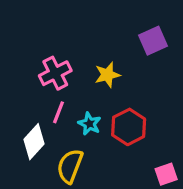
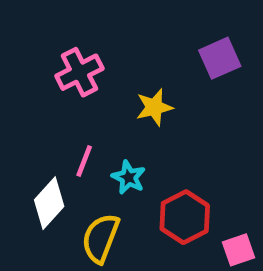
pink cross: (55, 73) -> (79, 72), moved
red hexagon: (129, 127) -> (185, 217), moved

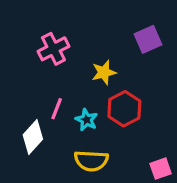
red hexagon: (185, 217) -> (124, 109), moved
yellow semicircle: (101, 238) -> (91, 161), moved, turned -108

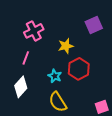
pink line: (57, 109) -> (26, 58), moved
yellow semicircle: (91, 161) -> (58, 102), turned 55

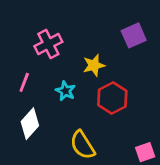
pink line: (26, 58) -> (24, 82), moved
cyan star: (55, 76) -> (65, 91), moved

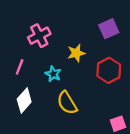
red hexagon: (112, 98) -> (109, 70), moved
yellow semicircle: (82, 145) -> (67, 103), moved

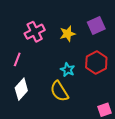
yellow star: (76, 53) -> (68, 34), moved
cyan star: (53, 74) -> (68, 70), moved

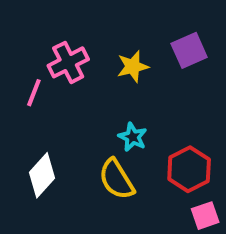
pink line: (17, 59) -> (34, 93), moved
red hexagon: (96, 62) -> (189, 169), moved

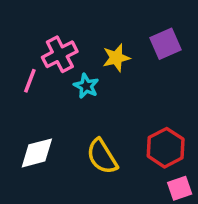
cyan star: (133, 137) -> (86, 86), moved
white diamond: (42, 175) -> (37, 153), turned 33

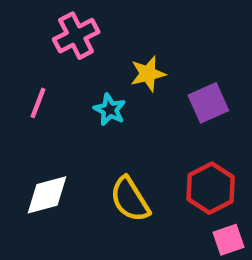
purple square: (166, 44) -> (208, 103), moved
pink cross: (60, 54) -> (76, 36), moved

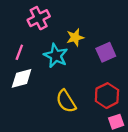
cyan star: (110, 110) -> (56, 56), size x1.5
white diamond: (47, 195) -> (22, 78), moved

